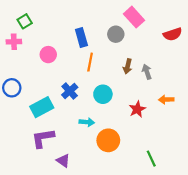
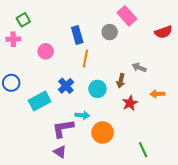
brown arrow: (128, 66) -> (121, 81), moved
gray arrow: (147, 72) -> (139, 68), turned -48
purple L-shape: (43, 138) -> (63, 128), moved

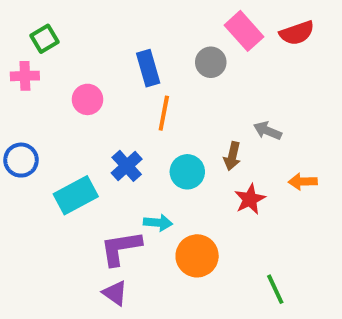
red semicircle: (163, 32) -> (297, 33), moved

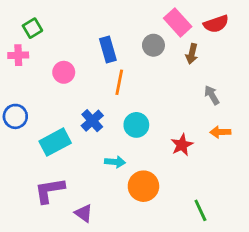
gray arrow: (267, 131) -> (212, 95), moved, turned 36
brown arrow: (232, 156) -> (192, 54), moved
purple L-shape: (121, 248) -> (50, 190), moved

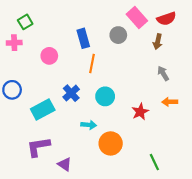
brown arrow: (192, 54) -> (158, 42), moved

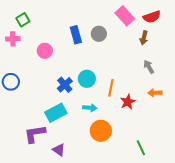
gray circle: (118, 35) -> (99, 34), moved
orange line: (92, 64) -> (111, 88), moved
cyan circle: (105, 96) -> (87, 79), moved
cyan rectangle: (43, 110) -> (56, 113), moved
cyan arrow: (89, 125) -> (90, 108), moved

